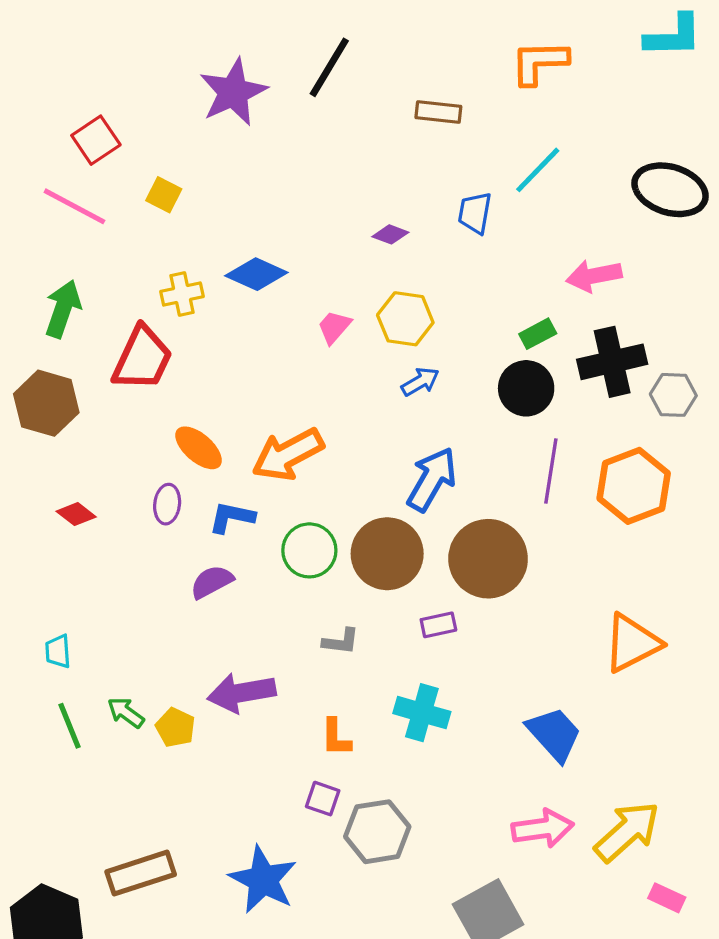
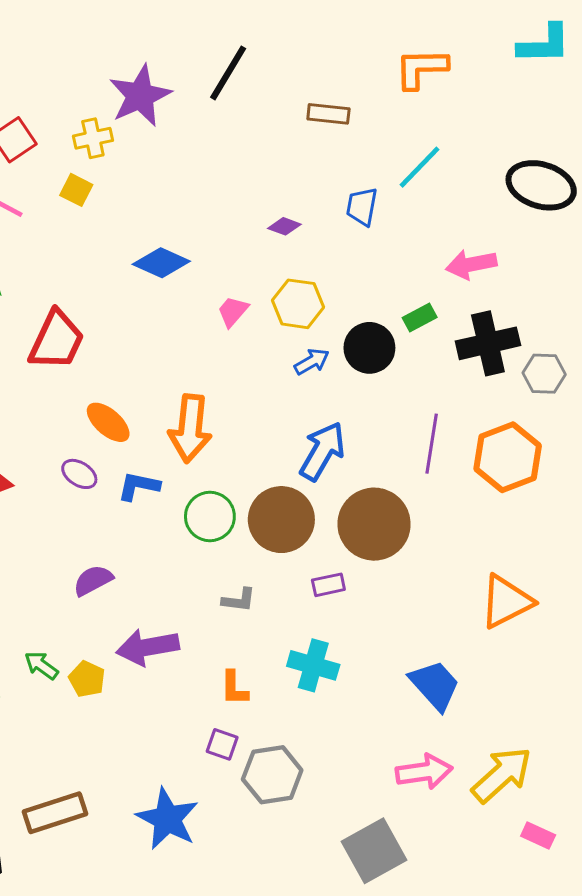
yellow cross: (182, 294) -> (93, 138), moved
black circle: (526, 388) -> (369, 348), moved
orange arrow: (288, 454) -> (190, 428), turned -56
purple ellipse: (167, 504) -> (79, 474), turned -64
purple semicircle: (212, 582) -> (93, 580), moved

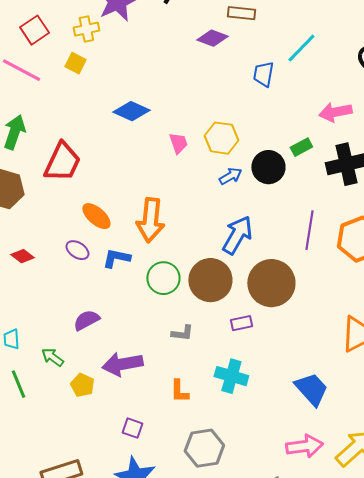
purple diamond: (284, 226) -> (212, 38), moved, size x1.4
pink trapezoid: (233, 311) -> (178, 143), turned 120
green arrow: (41, 665) -> (52, 357), moved
purple square: (222, 744) -> (132, 428), moved

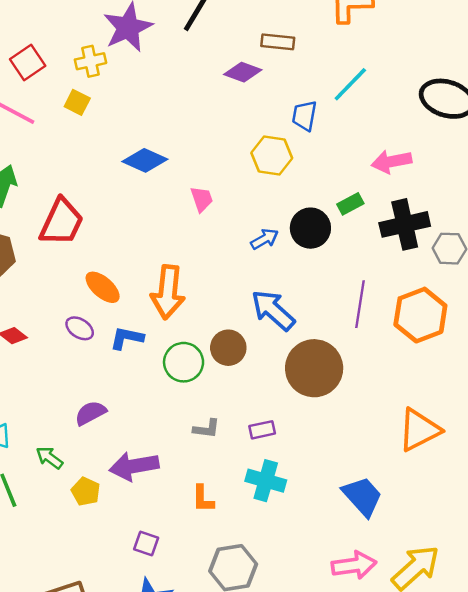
yellow hexagon: (221, 138) -> (272, 156), moved
blue arrow: (237, 235) -> (273, 310), turned -78
brown circle: (210, 280) -> (228, 348), moved, size x0.7
purple rectangle: (241, 323) -> (262, 430), moved

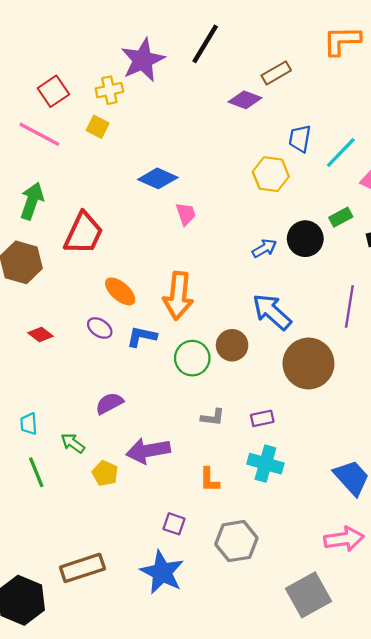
brown rectangle: (278, 42) -> (276, 73), turned -36
cyan line: (350, 84) -> (341, 153), moved
pink trapezoid: (202, 199) -> (186, 214), moved
purple square: (146, 543) -> (174, 524), moved

